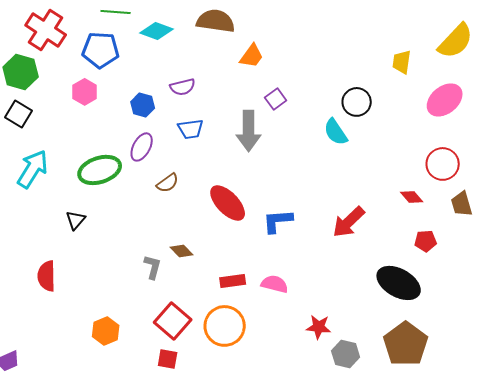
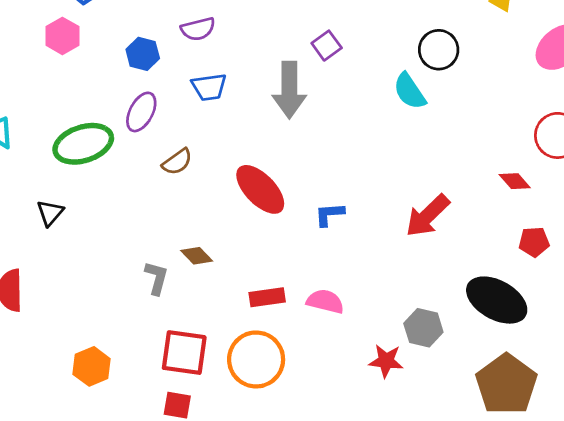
blue L-shape: (278, 221) -> (329, 214), size x0.7
red square: (173, 321) -> (184, 353), turned -33
gray hexagon: (346, 354) -> (423, 328), moved

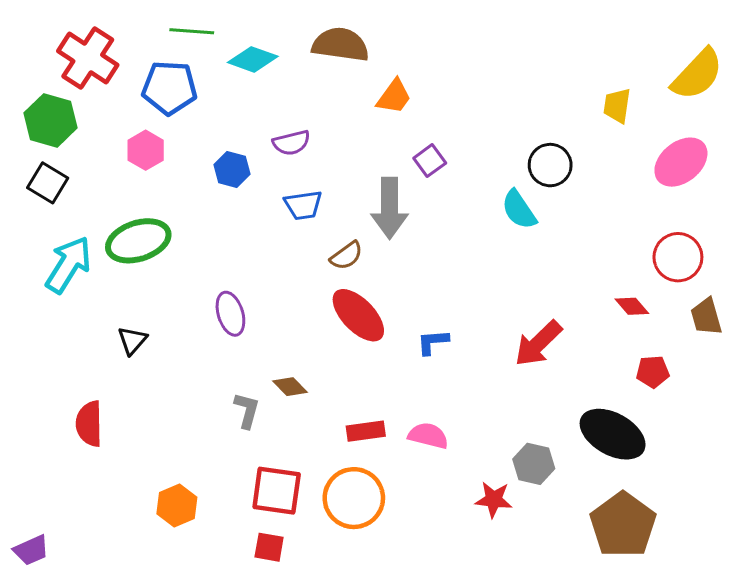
purple ellipse: (141, 112) -> (230, 314), moved, turned -45
green ellipse: (83, 144) -> (138, 241), moved
brown semicircle: (177, 162) -> (346, 256), moved

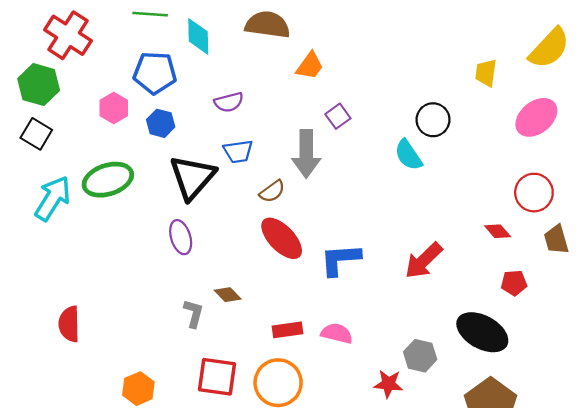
cyan diamond: (253, 59) -> (198, 36), turned 69
blue pentagon: (169, 88) -> (155, 73), moved
blue hexagon: (232, 169) -> (161, 123), moved
black triangle: (132, 340) -> (192, 177), moved, size x2.0
blue L-shape: (433, 342) -> (340, 259), size x1.6

